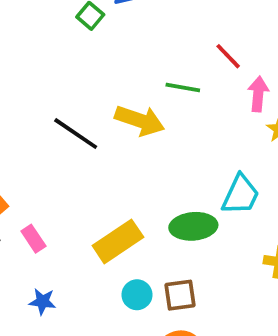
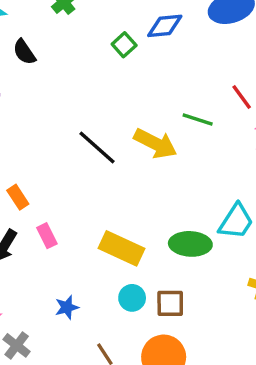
yellow rectangle: (118, 241) -> (122, 248), turned 51
blue star: (42, 302) -> (67, 307), moved, turned -30

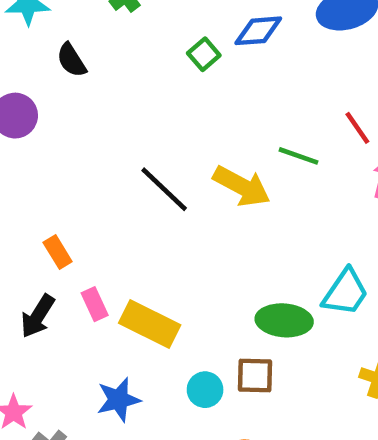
yellow rectangle: (122, 248) -> (150, 324), moved
brown square: (170, 303) -> (255, 375), moved
blue star: (67, 307) -> (118, 400), size x1.4

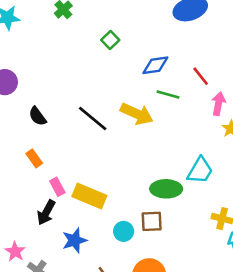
blue diamond: (258, 31) -> (155, 65), moved
black semicircle: (72, 60) -> (37, 116), moved
black arrow: (38, 316) -> (46, 212), moved

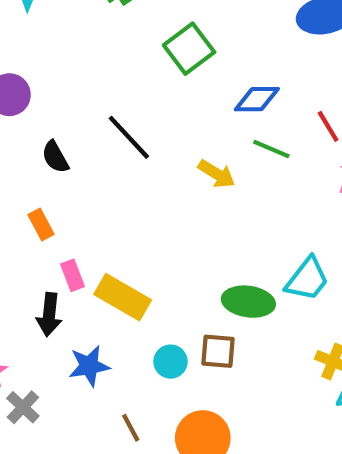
green square: (110, 40) -> (189, 49), size x1.6
yellow arrow: (137, 114) -> (217, 174), size x0.7
black line: (93, 119) -> (129, 137), moved
black arrow: (46, 212) -> (49, 315), turned -30

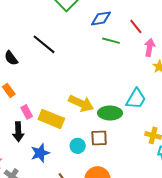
yellow arrow: (217, 174) -> (81, 103), moved, size x1.4

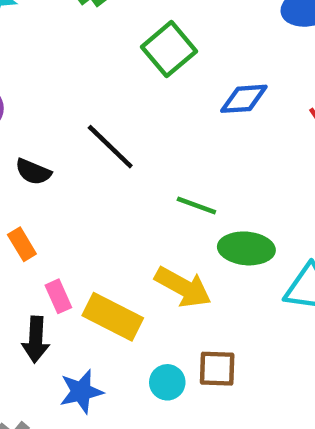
green line: (111, 41) -> (196, 205), moved
black semicircle: (11, 58) -> (33, 172), turned -35
green ellipse: (110, 113) -> (246, 248), moved

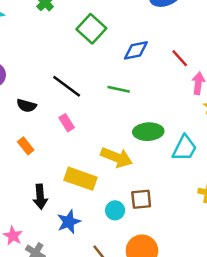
green line: (196, 205) -> (119, 89), moved
pink rectangle: (58, 296) -> (67, 123), moved

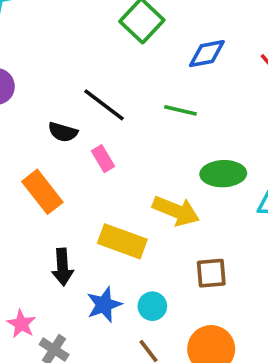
black semicircle: (26, 106) -> (63, 132), moved
orange rectangle: (26, 146) -> (42, 192), size x1.6
cyan circle: (115, 210) -> (152, 306), moved

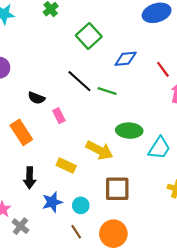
black line: (104, 105) -> (79, 81), moved
yellow rectangle: (122, 241) -> (66, 166), size x0.7
brown square: (211, 273) -> (117, 189), size x1.4

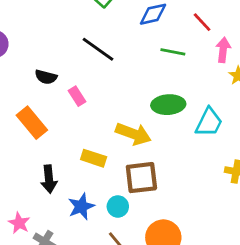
green line: (107, 91) -> (173, 52), moved
brown square: (117, 189) -> (141, 178), moved

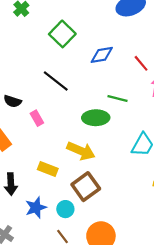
green line: (173, 52) -> (118, 99), moved
green ellipse: (168, 105) -> (96, 118), moved
brown square: (141, 178) -> (86, 187), turned -32

